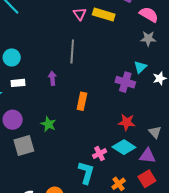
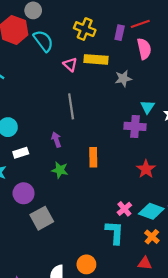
pink semicircle: (149, 14) -> (144, 49), turned 60
gray star: (148, 39) -> (123, 78), moved
red star: (127, 122) -> (146, 169), turned -30
green star: (48, 124) -> (60, 170), moved
cyan diamond: (124, 147) -> (151, 211), moved

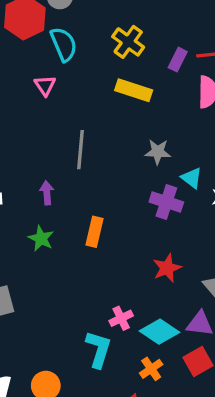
pink triangle: (70, 64) -> (45, 85), moved
gray star: (123, 78) -> (158, 152), moved
cyan triangle: (147, 107) -> (192, 178), turned -40

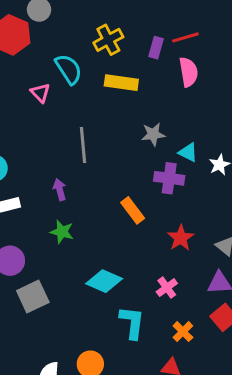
yellow cross: (128, 42) -> (108, 40), turned 36
cyan semicircle: (64, 44) -> (69, 69), moved
orange rectangle: (94, 232) -> (133, 210), moved, turned -40
pink cross: (121, 318) -> (167, 288), moved
cyan diamond: (160, 332) -> (104, 281), moved

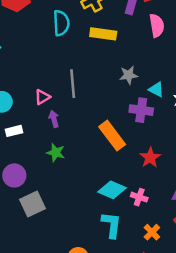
cyan semicircle: (69, 69) -> (61, 23), turned 30
pink triangle: (40, 93) -> (42, 97), moved, turned 42
orange rectangle: (133, 210) -> (112, 136), size x1.4
cyan diamond: (104, 281) -> (112, 190), moved
pink cross: (167, 288) -> (139, 197), turned -35

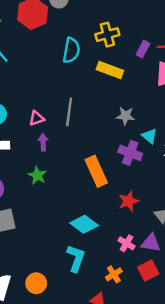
pink cross: (139, 197) -> (126, 243), moved

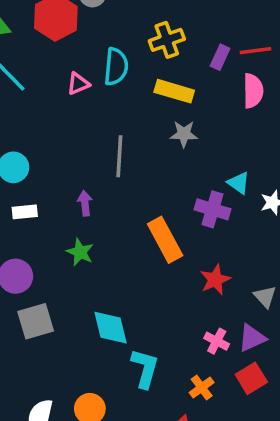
gray star: (126, 116) -> (184, 134), moved
pink triangle: (37, 118) -> (78, 84), moved
cyan diamond: (84, 224) -> (111, 328), moved, turned 44
purple triangle: (151, 243) -> (252, 338), turned -30

